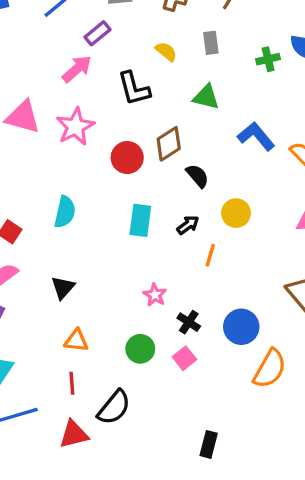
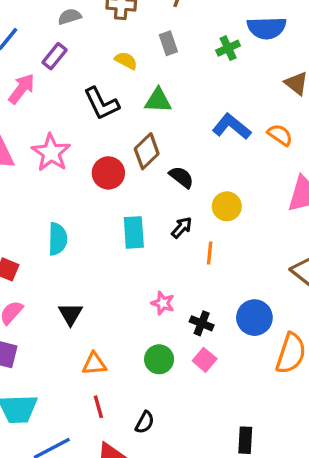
pink arrow: (77, 69) -> (22, 89), moved
green triangle: (206, 97) -> (158, 100), moved
black semicircle: (114, 407) -> (145, 422), size x0.6

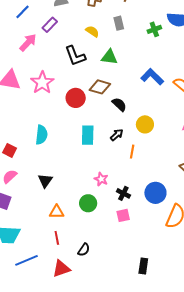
brown diamond: (147, 151) -> (100, 87), turned 55
green circle: (159, 359) -> (88, 203), moved
pink square: (205, 360) -> (123, 215), turned 32

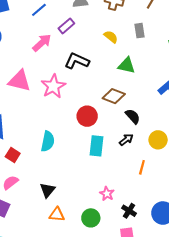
black L-shape: (75, 56) -> (77, 61), moved, turned 130
red circle: (76, 98) -> (87, 116), moved
black arrow: (117, 135) -> (126, 140), moved
orange triangle: (57, 212) -> (57, 215), moved

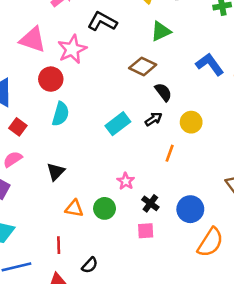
green triangle: (127, 65) -> (161, 31), turned -42
red circle: (87, 116) -> (51, 79), moved
cyan rectangle: (96, 146) -> (118, 124), turned 42
orange triangle: (57, 215) -> (74, 208), moved

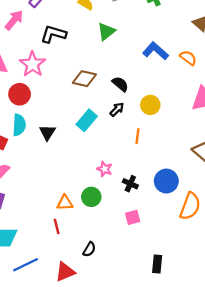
brown diamond: (143, 66) -> (84, 79), moved
cyan semicircle: (61, 114) -> (19, 125), moved
black triangle: (56, 172) -> (47, 132), moved
pink square: (146, 231) -> (133, 217), moved
red line: (59, 245) -> (57, 226), moved

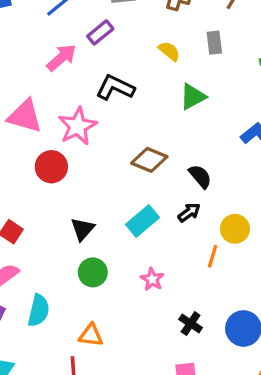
yellow circle: (150, 105) -> (235, 229), moved
cyan semicircle: (19, 125) -> (39, 310), moved
pink star: (105, 169) -> (152, 279), moved
green circle: (91, 197) -> (93, 272), moved

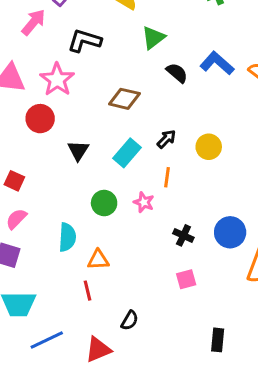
black semicircle: (200, 176) -> (177, 73), moved
black triangle: (83, 229) -> (78, 150), moved
orange line: (213, 256) -> (167, 177), moved
green circle: (93, 272) -> (104, 203), moved
cyan semicircle: (39, 310) -> (67, 237), moved

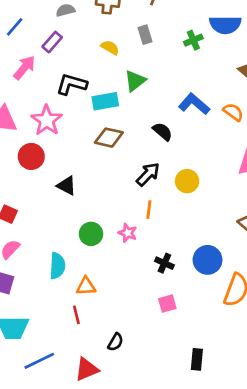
black semicircle: (177, 73) -> (162, 131), moved
black arrow: (166, 139) -> (148, 174), size x1.4
black triangle: (78, 150) -> (67, 186), turned -35
cyan rectangle: (127, 153) -> (105, 101), moved, turned 40

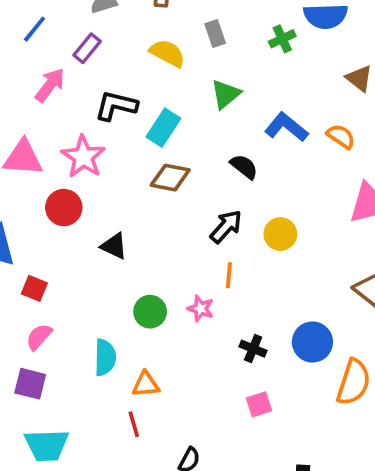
yellow semicircle: (110, 48) -> (167, 53), size x1.4
green triangle: (135, 81) -> (226, 94), moved
cyan rectangle: (105, 101) -> (163, 128), turned -45

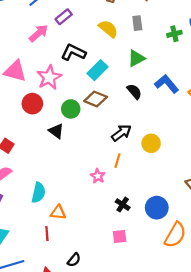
black semicircle: (244, 167) -> (134, 91), moved
green circle: (150, 312) -> (71, 109), moved

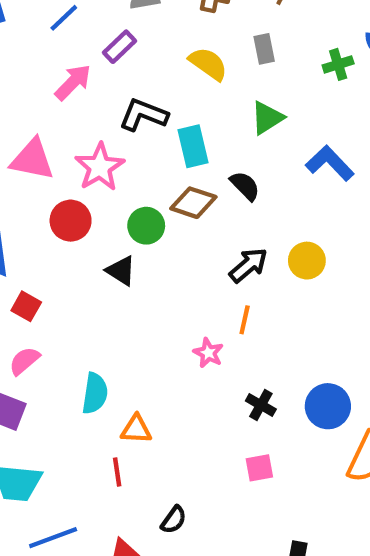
cyan rectangle: (97, 70) -> (193, 146), turned -54
black semicircle: (134, 91) -> (245, 186), moved
yellow circle: (151, 143) -> (307, 261), moved

